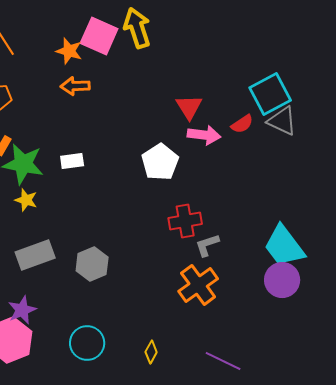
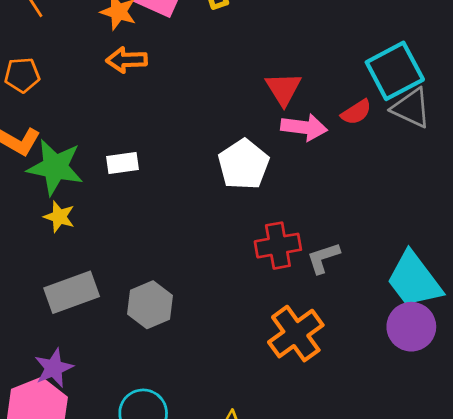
gray L-shape: (207, 245) -> (323, 258), moved

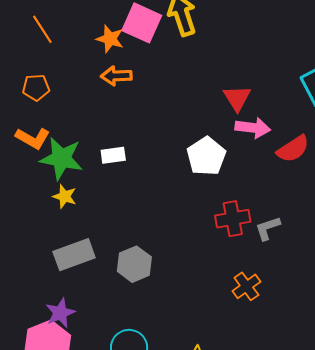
red semicircle: (356, 112) -> (293, 149), moved, size x1.4
orange cross: (296, 334) -> (246, 286), size x0.7

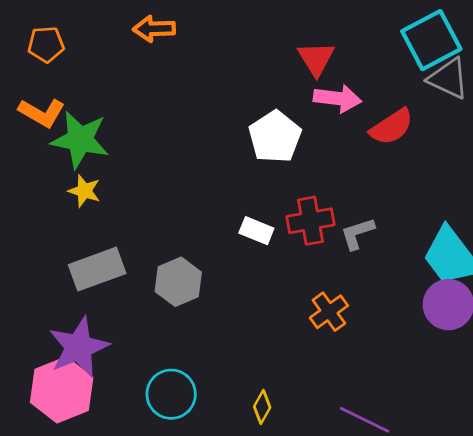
white rectangle: (113, 155) -> (256, 231), moved, turned 30
purple star: (60, 313) -> (79, 347), size x1.5

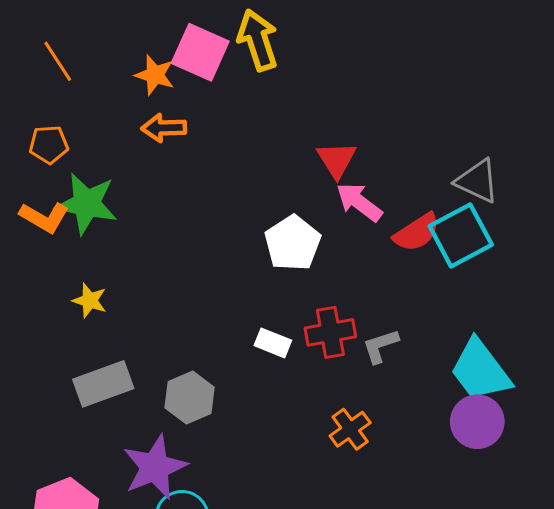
cyan square: (431, 40) -> (461, 235), moved
pink arrow: (337, 98) -> (359, 202), turned -150
green star: (80, 140) -> (87, 204), moved
purple star: (79, 347) -> (155, 467), moved

